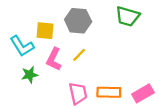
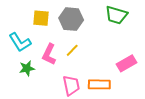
yellow square: (45, 31) -> (41, 18), moved
pink rectangle: (143, 93) -> (126, 63), moved

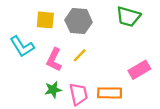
green star: (27, 68) -> (53, 90), moved

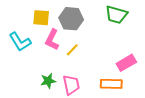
pink L-shape: (54, 60) -> (52, 40), moved
orange rectangle: (110, 93) -> (111, 84), moved

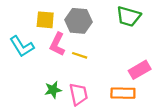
yellow line: (72, 50) -> (80, 55), turned 64

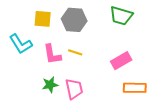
pink L-shape: (57, 44) -> (52, 54), moved, turned -35
pink rectangle: (140, 70) -> (121, 61), moved
orange rectangle: (123, 93) -> (135, 88), moved

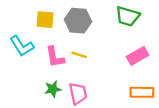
pink rectangle: (121, 61) -> (138, 56), moved

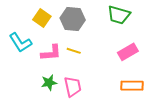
yellow square: (45, 20) -> (42, 18), turned 30
pink L-shape: (55, 57) -> (51, 53), turned -85

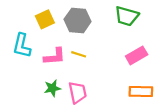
yellow square: (42, 18) -> (45, 19), turned 30
cyan L-shape: (20, 43) -> (22, 46), turned 45

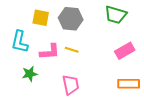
yellow square: (45, 19) -> (41, 18), turned 36
green star: (52, 88) -> (30, 74), moved

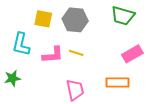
green star: (30, 74) -> (13, 78), moved
orange rectangle: (129, 84) -> (118, 83), moved

